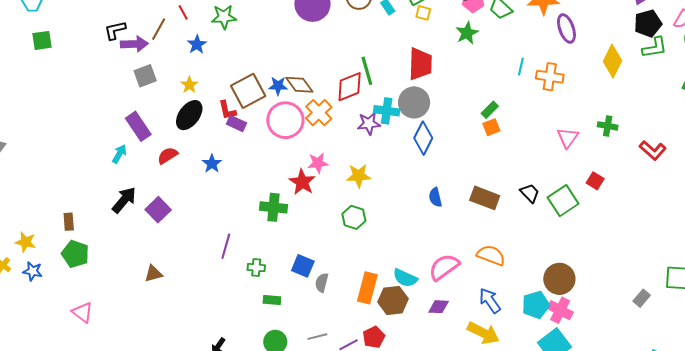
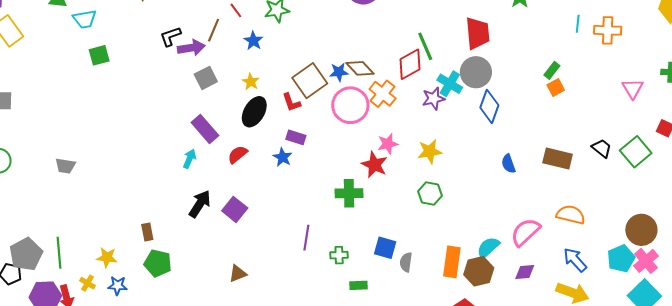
cyan cross: (387, 111) -> (450, 84), turned 30
purple rectangle: (237, 124) -> (296, 137), moved
cyan semicircle: (405, 278) -> (488, 247), turned 120
pink cross: (560, 310) -> (646, 261), turned 30

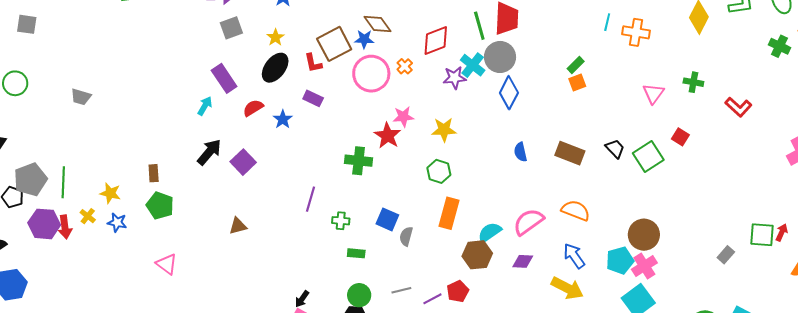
green line: (425, 46) -> (479, 26), moved
brown diamond: (360, 68) -> (377, 24), moved
orange cross: (383, 94) -> (405, 66), size x0.6
blue star: (283, 157) -> (283, 119), moved
orange rectangle: (452, 262) -> (449, 213), moved

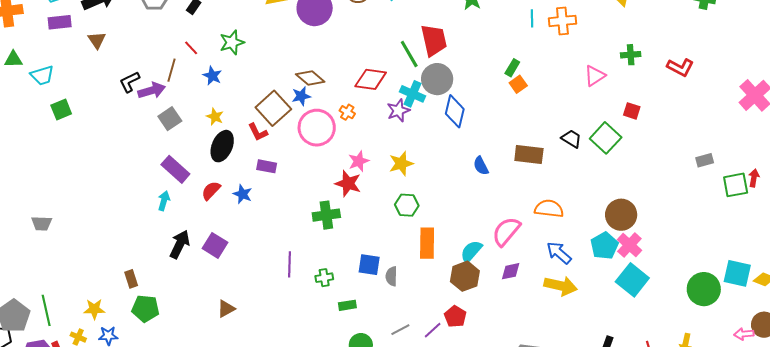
red diamond: (436, 41) -> (371, 79), turned 44
pink triangle: (653, 94) -> (595, 76), turned 35
gray rectangle: (726, 255) -> (705, 160), moved, turned 48

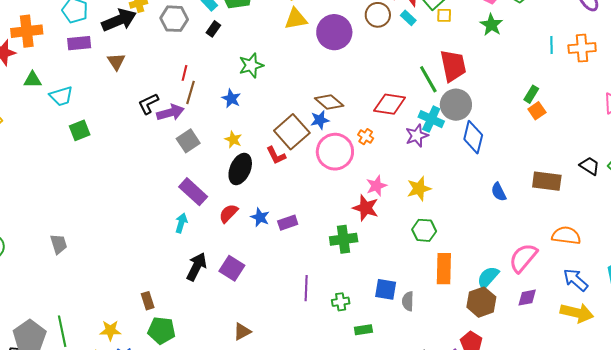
red line: (191, 48) -> (185, 73), moved, turned 56
purple rectangle: (267, 166) -> (288, 223), moved, turned -30
gray trapezoid: (42, 223) -> (59, 244), turned -110

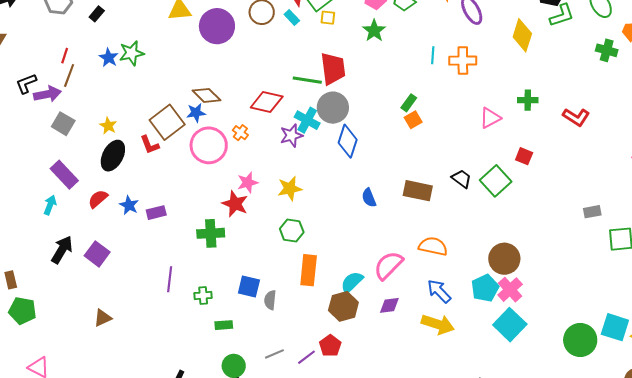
green line: (428, 79) -> (307, 80), turned -56
blue star: (231, 99) -> (109, 58), moved
gray square: (188, 141) -> (63, 124), turned -30

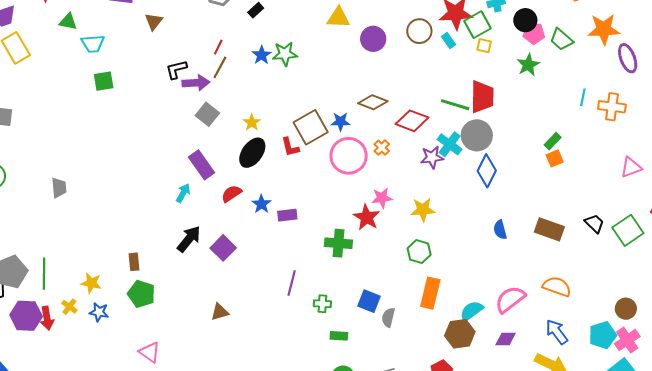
purple circle: (217, 26) -> (373, 39), size x0.7
brown diamond: (207, 95) -> (373, 102), moved, turned -32
brown circle: (504, 259) -> (626, 309), size x0.7

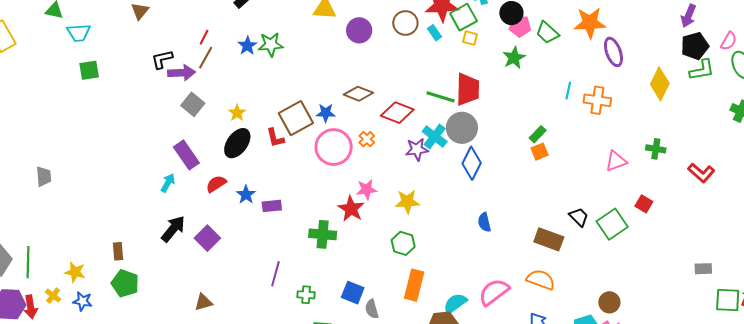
brown rectangle: (549, 229) -> (549, 239), moved
gray semicircle: (388, 317) -> (372, 309), turned -30

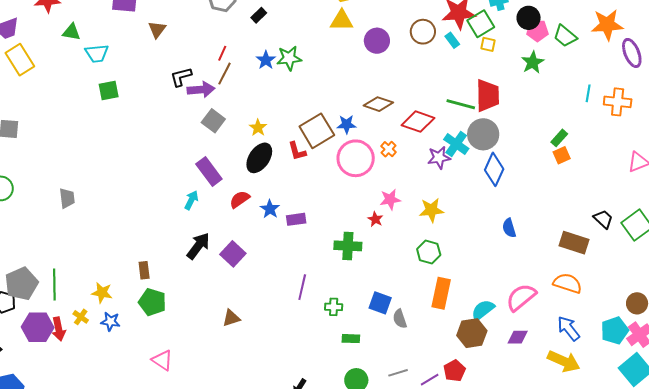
red star: (351, 209) -> (375, 219), size x0.6

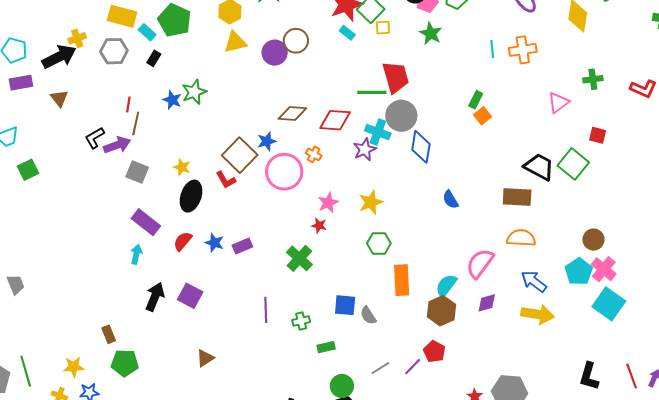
brown circle: (423, 32) -> (296, 41), moved
black trapezoid: (603, 219) -> (539, 167), size x1.5
green cross: (348, 246) -> (299, 258), turned -36

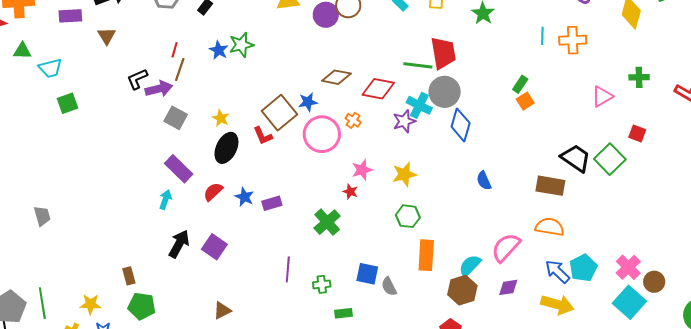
brown circle: (593, 240) -> (654, 282), moved
cyan pentagon: (579, 272) -> (583, 268), moved

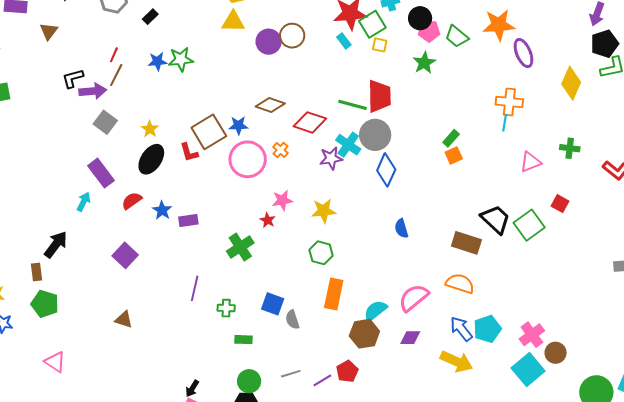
cyan line: (542, 36) -> (505, 123), moved
blue star: (219, 50) -> (157, 61), turned 30
black arrow: (179, 244) -> (56, 245), moved
brown triangle: (222, 310) -> (124, 319), turned 36

